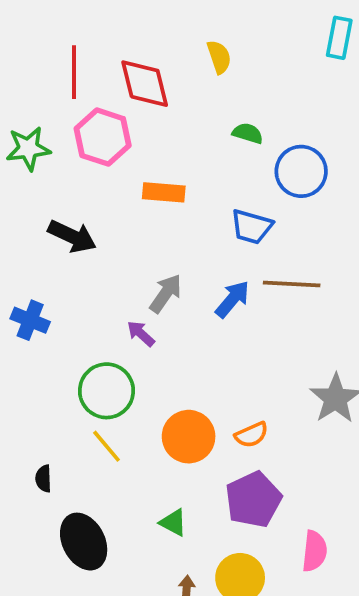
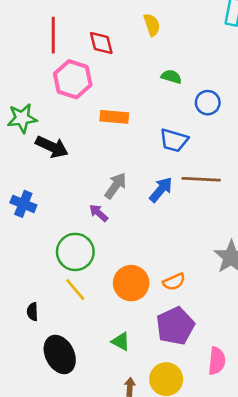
red diamond: (145, 84) -> (101, 43), size x0.7
green star: (28, 148) -> (22, 118), moved
blue circle: (301, 171) -> (208, 103), size x0.7

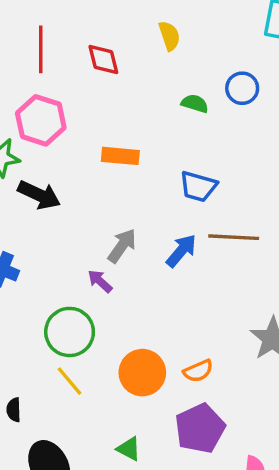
pink hexagon: (73, 79) -> (41, 120), moved
blue circle: (208, 103) -> (242, 88), moved

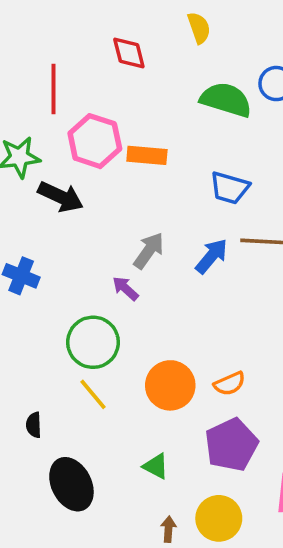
red line: (41, 49) -> (53, 89), moved
green semicircle: (195, 103) -> (226, 100), size x1.8
pink hexagon: (41, 120) -> (95, 141), moved

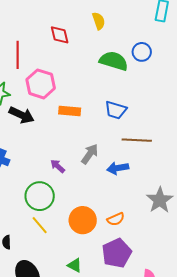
orange rectangle: (147, 155) -> (70, 111), moved
gray arrow: (149, 251) -> (90, 154), moved
blue arrow: (212, 256) -> (118, 168), moved, turned -140

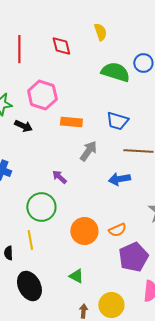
red line: (18, 55) -> (19, 49), moved
black arrow: (22, 115) -> (23, 126), size x0.7
gray arrow: (90, 154) -> (88, 151), moved
yellow line: (40, 225) -> (30, 240), moved, turned 30
purple pentagon: (117, 253) -> (133, 257), moved

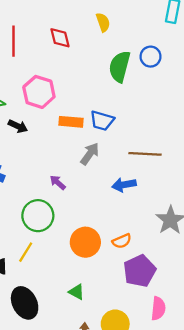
green semicircle: (115, 72) -> (120, 67), turned -92
blue trapezoid: (117, 121) -> (102, 121), moved
yellow line: (30, 240) -> (26, 252), turned 42

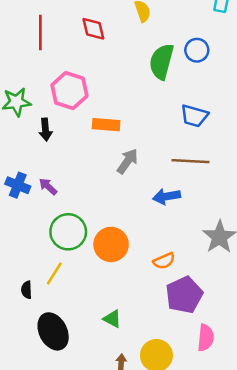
blue trapezoid: (102, 121) -> (194, 116), moved
black arrow: (18, 126) -> (45, 130), turned 60
purple arrow: (58, 183) -> (48, 186), moved
orange circle: (85, 242) -> (111, 244), moved

